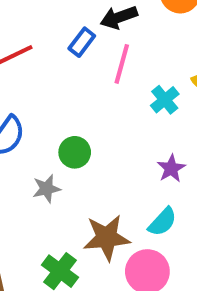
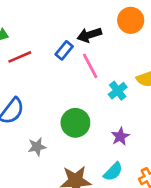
pink line: (122, 64) -> (90, 66), turned -45
green circle: (75, 152) -> (75, 123), moved, size x1.4

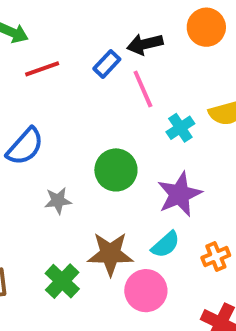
purple star: (120, 136) -> (179, 194), size x1.6

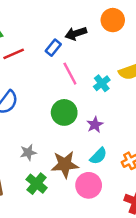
pink line: (143, 89) -> (70, 74), moved
purple star: (179, 194) -> (95, 125), moved, size x0.6
gray star: (58, 201) -> (28, 152), moved

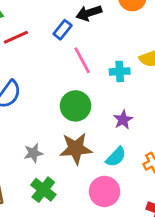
cyan cross: (102, 83) -> (120, 71), turned 35
purple star: (95, 125) -> (123, 120), moved
brown star: (65, 164) -> (76, 149), moved

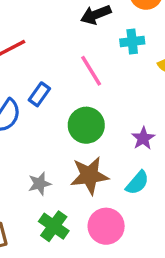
blue rectangle: (63, 30) -> (39, 94), moved
cyan cross: (120, 71) -> (132, 41), moved
pink circle: (105, 191) -> (106, 226), moved

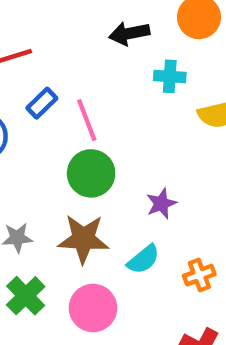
pink line: (91, 71) -> (87, 120), moved
blue rectangle: (39, 94) -> (42, 103), moved

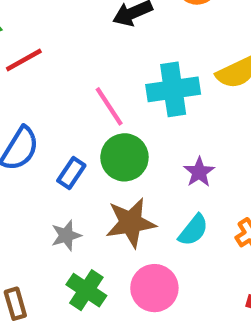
cyan cross: (170, 76) -> (173, 89), moved, size x1.6
blue rectangle: (42, 103) -> (71, 173), moved

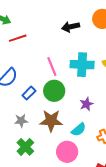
pink circle: (154, 288) -> (67, 152), moved

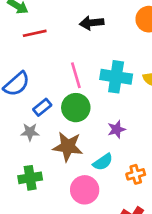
black arrow: (71, 27) -> (92, 23), moved
gray star: (21, 121) -> (30, 132), moved
green cross: (25, 147) -> (30, 178), turned 30

